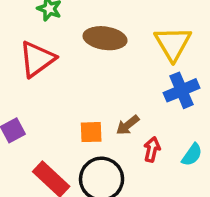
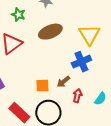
brown ellipse: (105, 38) -> (50, 32), turned -30
blue cross: (182, 90) -> (81, 62), moved

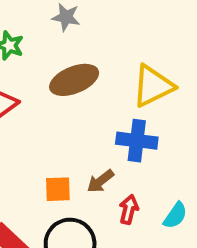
yellow triangle: (89, 35) -> (153, 86), turned 35
blue cross: (81, 62) -> (137, 141), turned 30

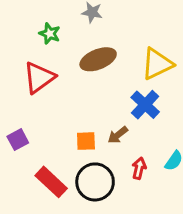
blue cross: (137, 141) -> (145, 105), turned 36
red arrow: (129, 209) -> (139, 168), moved

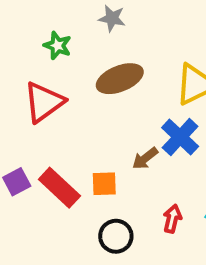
brown arrow: (118, 135) -> (145, 158), moved
red rectangle: (51, 182) -> (59, 188), moved
black circle: (95, 182) -> (116, 236), size x0.7

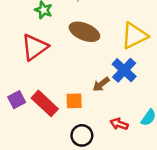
brown ellipse: (120, 79) -> (84, 32), turned 44
red arrow: (172, 219) -> (119, 124), turned -84

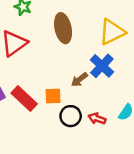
brown ellipse: (84, 32) -> (63, 28), turned 56
black circle: (82, 135) -> (71, 116), moved

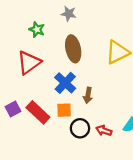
blue cross: (102, 66) -> (65, 83), moved
brown arrow: (79, 80) -> (88, 95), turned -42

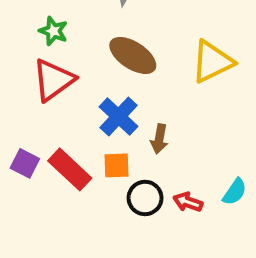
green star: (37, 30) -> (53, 31), moved
brown ellipse: (73, 49) -> (133, 55), turned -45
purple square: (13, 109) -> (25, 163), turned -35

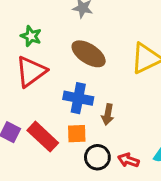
blue cross: (119, 117) -> (78, 98), turned -32

